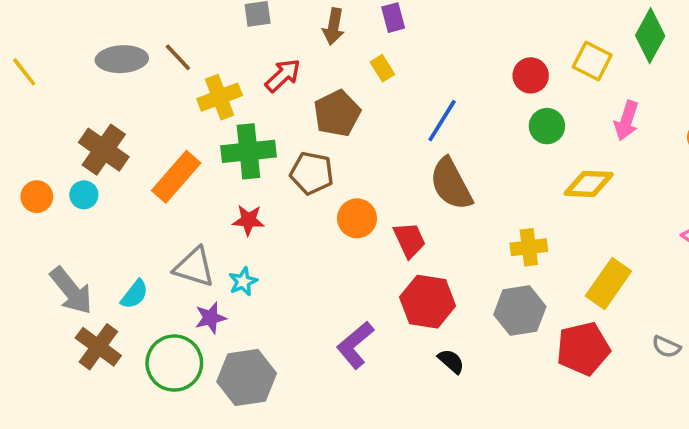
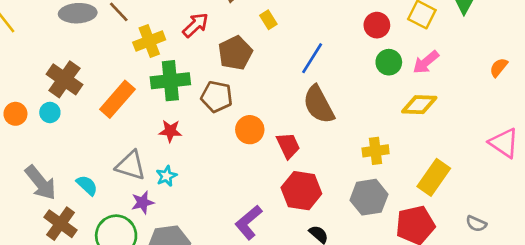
pink arrow: (627, 121) -> (426, 62), moved, turned 32
cyan semicircle: (135, 294) -> (87, 185), turned -85

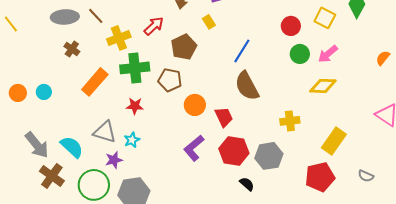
brown cross: (64, 79) -> (72, 49), moved, size x0.6
cyan semicircle: (87, 185) -> (72, 147), size x1.4
gray hexagon: (369, 197) -> (269, 156), moved
purple L-shape: (248, 222) -> (194, 148), moved

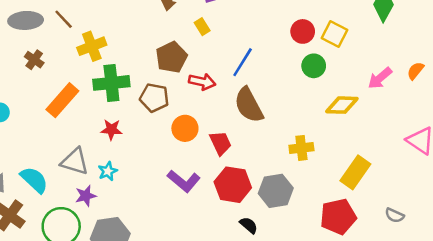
yellow square: (325, 18) -> (335, 34), moved
red arrow: (154, 26) -> (202, 82), moved, turned 55
pink arrow: (328, 54) -> (380, 78), moved
purple L-shape: (194, 148) -> (184, 181), turned -100

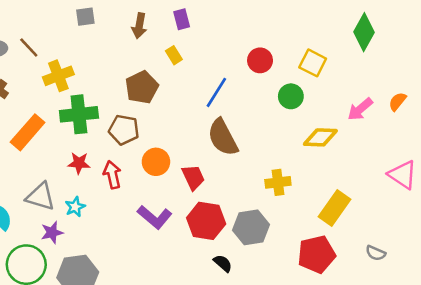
red circle: (303, 31) -> (260, 60), moved
red arrow: (202, 82) -> (112, 175), moved, turned -115

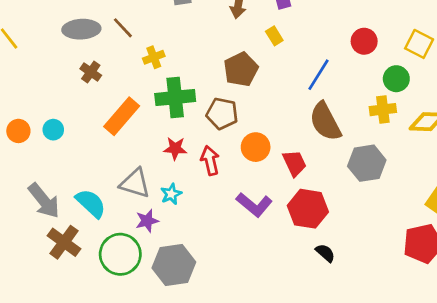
yellow cross: (58, 76) -> (154, 57), size x0.7
yellow cross: (278, 182) -> (383, 110), moved
gray hexagon: (251, 227) -> (367, 163), moved

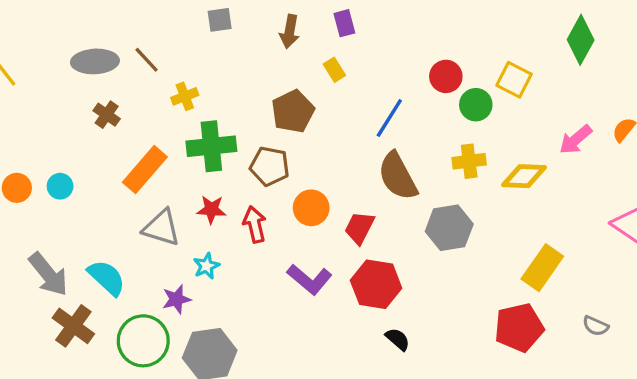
green circle: (396, 79) -> (476, 105), moved
red trapezoid: (294, 163) -> (359, 228), turned -128
gray triangle: (135, 183) -> (161, 228), moved

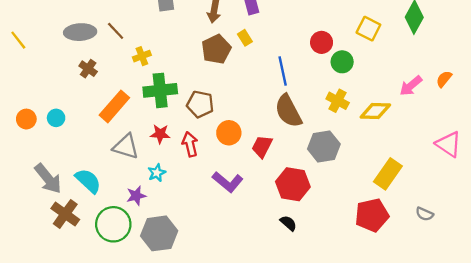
yellow square: (514, 80) -> (368, 29), moved
brown pentagon: (293, 111) -> (216, 49), moved
blue line: (389, 118) -> (283, 71), turned -44
yellow cross: (469, 161) -> (338, 101), turned 35
red hexagon: (376, 284) -> (293, 184), moved

